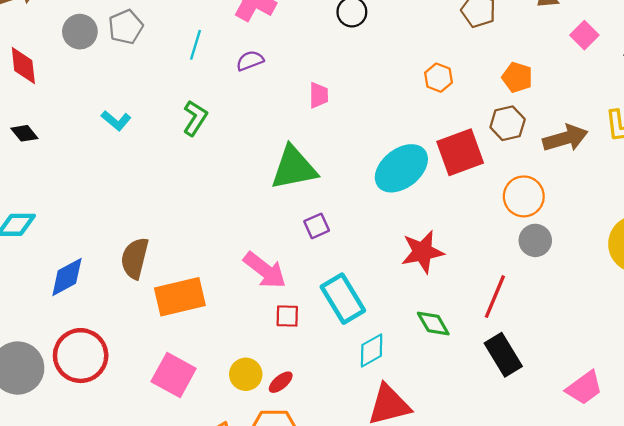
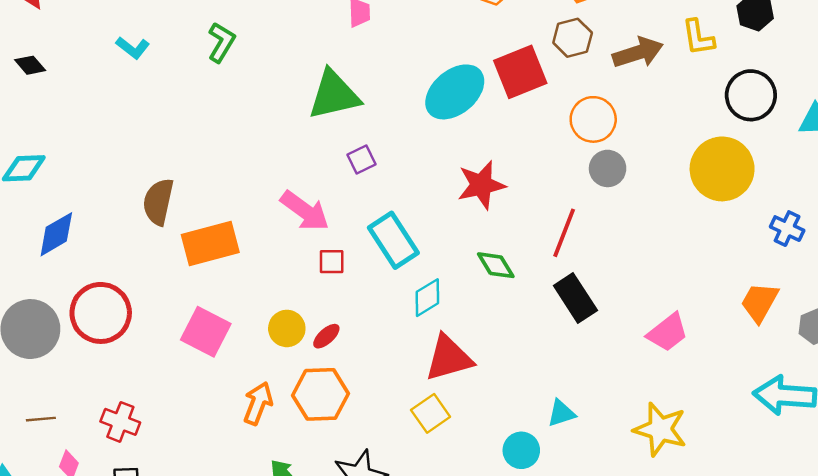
blue diamond: (67, 277) -> (56, 234), moved

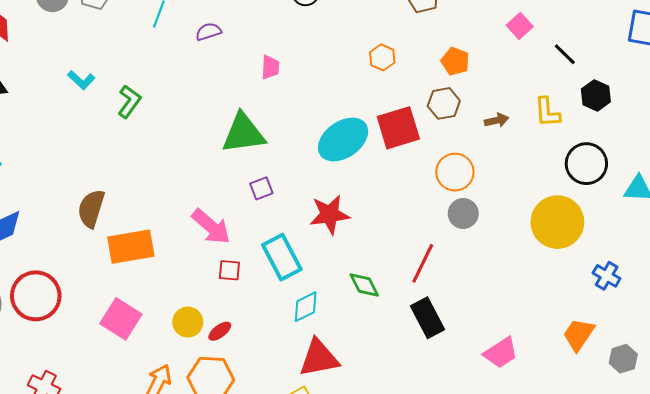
green L-shape: (221, 42) -> (129, 101), moved
brown arrow: (638, 53) -> (497, 120), size x0.6
red star: (481, 185) -> (330, 214), moved

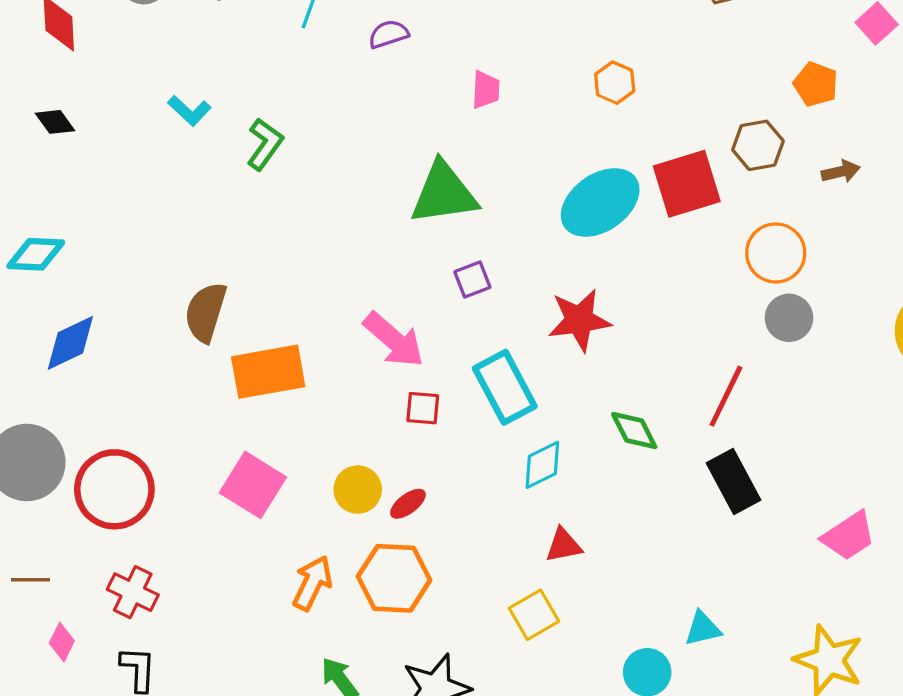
orange hexagon: (382, 57) -> (615, 83), moved
orange pentagon: (455, 61) -> (816, 84), moved
red circle: (36, 296) -> (114, 489), moved
red triangle: (319, 358) -> (564, 545), size x0.6

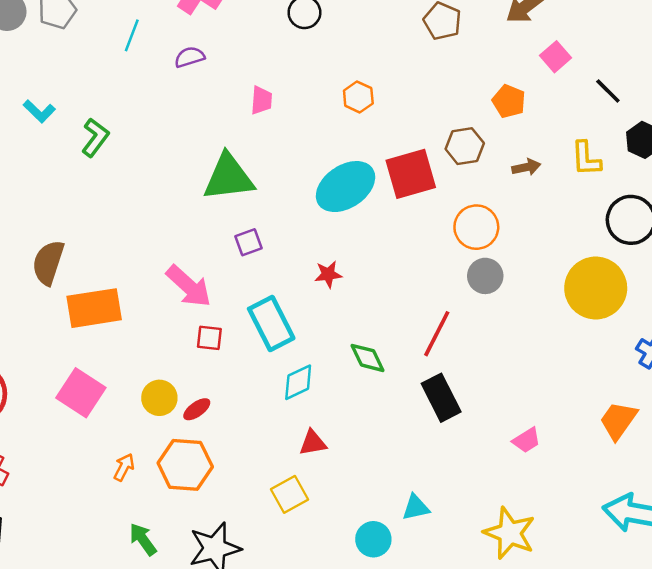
red star: (579, 320) -> (328, 274), size x0.6
pink trapezoid: (849, 536) -> (526, 440), size x0.7
orange arrow: (312, 583) -> (124, 467), size x0.7

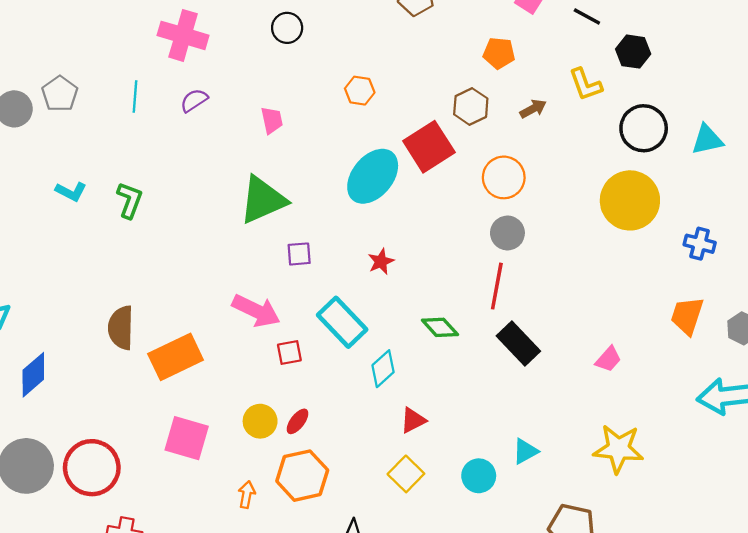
purple square: (249, 242) -> (299, 254), turned 32
gray circle: (485, 276) -> (507, 233), moved
cyan circle: (373, 539) -> (479, 476), moved

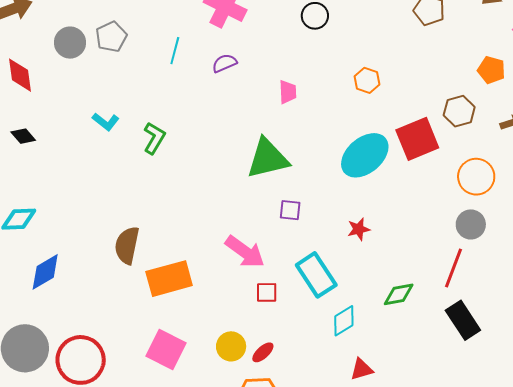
green diamond: (440, 327) -> (399, 294), turned -68

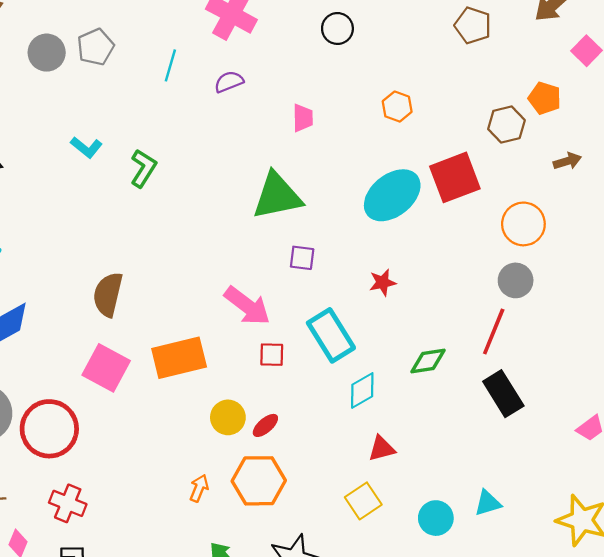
brown hexagon: (459, 111) -> (506, 125), moved
orange rectangle: (169, 279) -> (179, 358), moved
pink square: (166, 350) -> (106, 368), moved

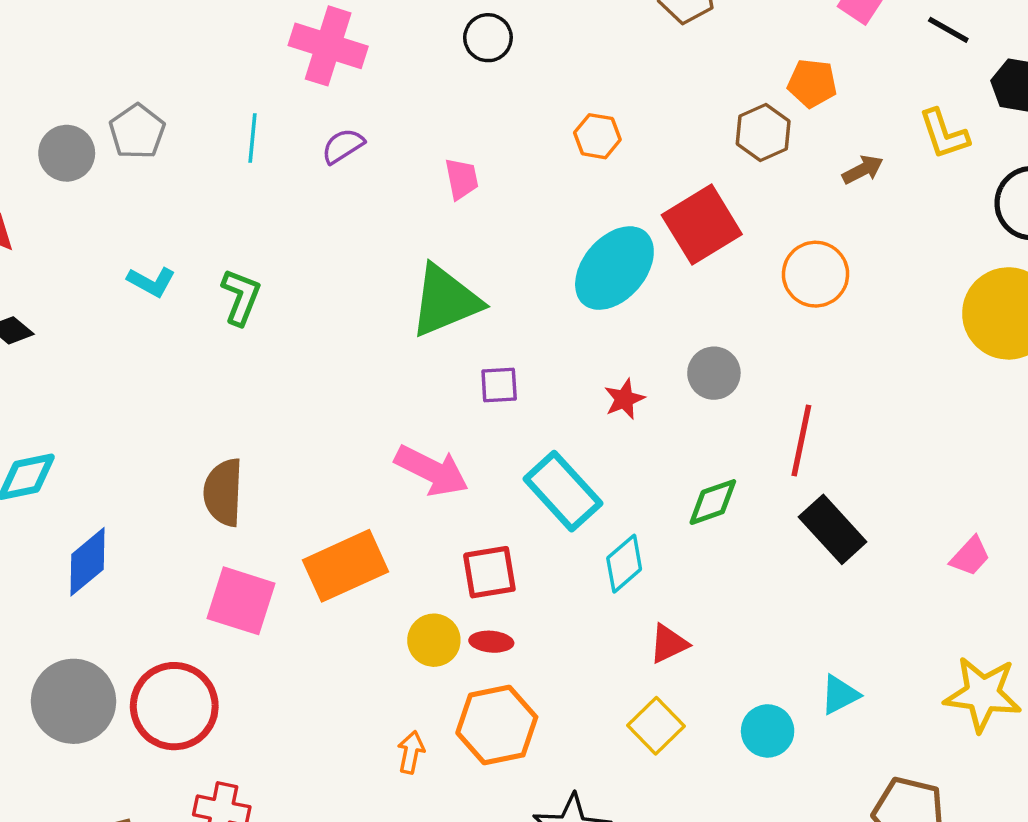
gray circle: (516, 280) -> (714, 373), moved
red square: (272, 355) -> (489, 572), moved, size x1.4
red ellipse: (265, 425) -> (491, 642), turned 56

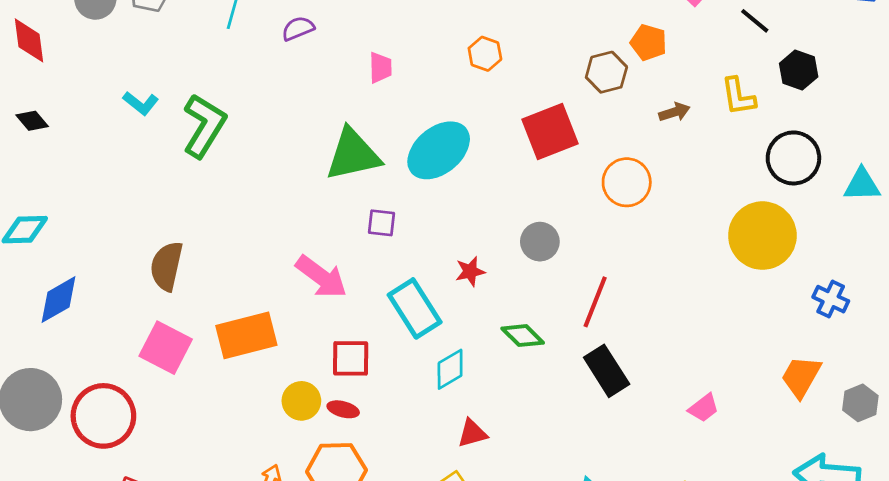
cyan ellipse: (614, 268) -> (439, 150), moved
green L-shape: (241, 297) -> (204, 126), size x1.5
red star: (624, 399) -> (470, 271), moved
green diamond: (713, 502) -> (523, 336), turned 54

